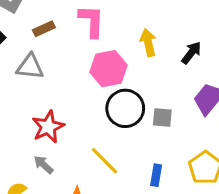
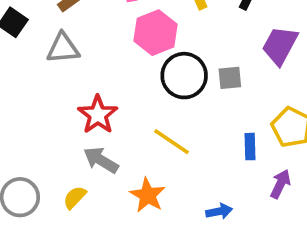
gray arrow: (44, 165) -> (101, 160), size x1.4
blue rectangle: (156, 175) -> (250, 147), moved

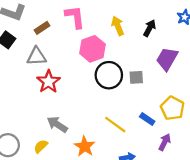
red star: (98, 115) -> (49, 82), moved
yellow line: (171, 142) -> (115, 125), moved
blue rectangle: (250, 147) -> (147, 119), turned -56

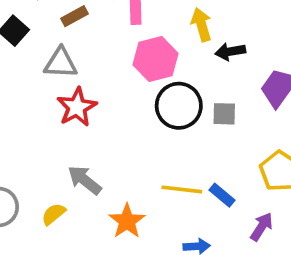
black arrow: (150, 28) -> (230, 51), moved, turned -133
blue rectangle: (147, 119) -> (222, 195), moved
yellow line: (115, 125) -> (182, 189), turned -35

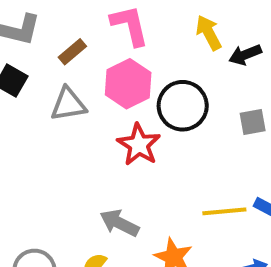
pink hexagon: (155, 59) -> (128, 84), moved
black circle: (179, 106) -> (183, 106), moved
red star: (77, 107) -> (139, 145), moved

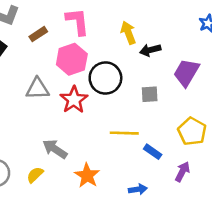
gray triangle: (68, 104) -> (37, 89), moved
yellow line: (224, 211) -> (124, 133), moved

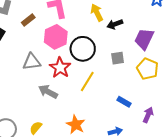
yellow pentagon: (192, 131) -> (147, 69), moved
yellow line: (124, 133) -> (87, 82), moved, turned -55
gray arrow: (55, 149) -> (48, 92), moved

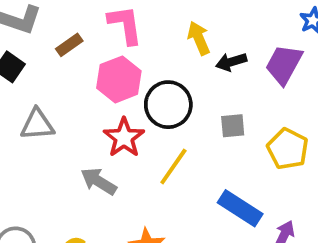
purple trapezoid: (144, 39) -> (284, 64), moved
gray triangle: (32, 62) -> (37, 124), moved
blue rectangle: (124, 102) -> (240, 208), size x1.6

